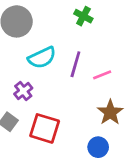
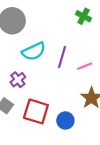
green cross: (83, 16) -> (84, 16), moved
blue circle: (98, 147) -> (65, 120), moved

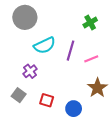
green cross: (84, 16) -> (90, 23), moved, turned 32
red square: (36, 111) -> (47, 100), size x0.6

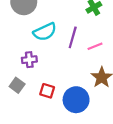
purple cross: (30, 71) -> (29, 60), turned 32
blue circle: (74, 109) -> (76, 100), size x1.5

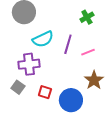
purple cross: (29, 60) -> (29, 64), size x1.5

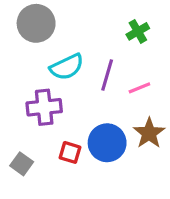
gray square: (18, 87) -> (22, 164), moved
blue circle: (71, 100) -> (107, 143), moved

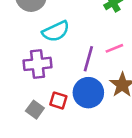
purple line: (107, 75) -> (88, 59), moved
gray square: (22, 164) -> (35, 110), moved

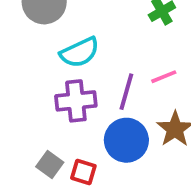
purple cross: (38, 64) -> (76, 101), moved
red square: (58, 100) -> (83, 172), moved

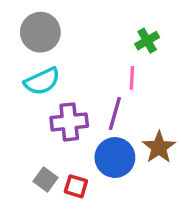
cyan semicircle: (80, 52) -> (42, 81), moved
pink line: (164, 77) -> (132, 78), moved, turned -65

